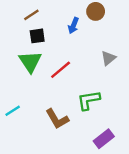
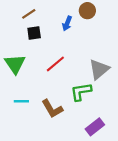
gray triangle: (108, 58) -> (99, 69), moved, size x1.5
green triangle: (30, 62) -> (15, 64), moved
cyan line: (13, 111) -> (21, 101), moved, turned 32

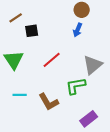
brown line: (29, 14) -> (16, 18), moved
blue arrow: (67, 23) -> (78, 30), moved

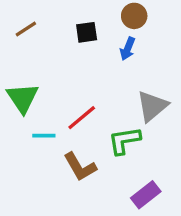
black square: (32, 31) -> (87, 32), moved
red line: (52, 60) -> (82, 118), moved
cyan line: (20, 95) -> (44, 136), moved

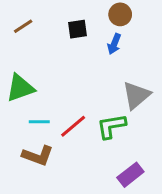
green triangle: (23, 98) -> (20, 88), turned 44
red line: (82, 118) -> (73, 126), moved
brown L-shape: (80, 167) -> (38, 156), moved, turned -40

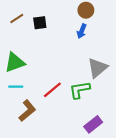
black square: (78, 29) -> (40, 23), moved
cyan line: (39, 122) -> (16, 87), moved
brown L-shape: (38, 156) -> (27, 111), turned -60

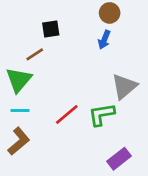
brown line: (17, 19) -> (35, 54), moved
green triangle: (15, 63) -> (19, 80), turned -30
brown L-shape: (27, 111) -> (19, 141), moved

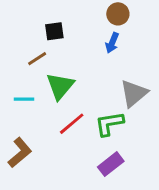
green triangle: (19, 80) -> (60, 86), moved
cyan line: (20, 111) -> (24, 99), moved
purple rectangle: (119, 159) -> (111, 164), moved

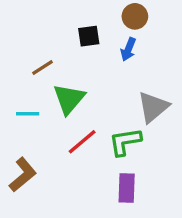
black square: (54, 31) -> (89, 36), moved
purple rectangle: (111, 164) -> (127, 188), turned -50

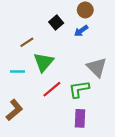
black square: (89, 36) -> (56, 22), turned -32
blue arrow: (128, 49) -> (81, 31), turned 32
gray triangle: (153, 107) -> (97, 67), turned -35

